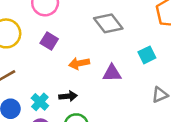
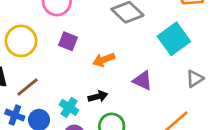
cyan square: (147, 55) -> (174, 39), size x1.6
purple triangle: (112, 73) -> (143, 80), moved, turned 36

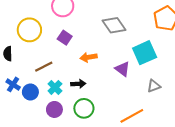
purple triangle: (143, 80) -> (122, 69), moved
brown line: (27, 87) -> (44, 67), moved

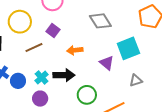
brown line: (44, 67) -> (34, 47), moved
black arrow: (78, 84) -> (64, 75), size x1.5
green circle: (84, 108) -> (87, 95), moved

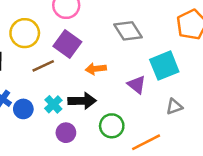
purple square: (53, 31) -> (67, 44), size x1.5
purple circle: (40, 99) -> (66, 133), moved

